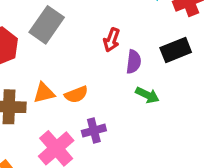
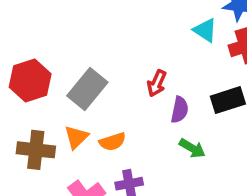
gray rectangle: (47, 25) -> (87, 89), moved
orange triangle: (44, 93) -> (76, 137), turned -35

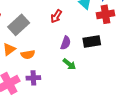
red arrow: (157, 83) -> (56, 16), moved

